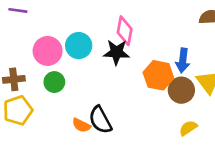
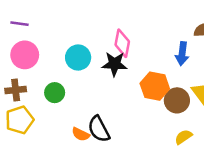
pink circle: (48, 51) -> (25, 55), moved
blue arrow: (183, 60) -> (182, 54), moved

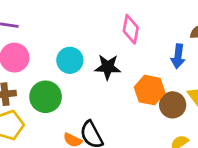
pink diamond: (122, 43) -> (131, 29), moved
green circle: (55, 93) -> (46, 97), size x1.5

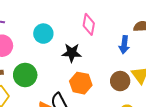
cyan circle: (70, 60) -> (43, 34), moved
orange hexagon: (150, 90) -> (81, 83), moved

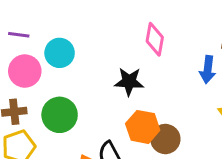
cyan circle: (43, 34) -> (60, 53), moved
brown circle: (120, 81) -> (165, 139), moved

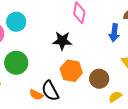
brown circle: (165, 139) -> (99, 79), moved

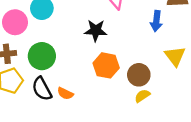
black semicircle: (50, 91) -> (42, 89), moved
yellow semicircle: (115, 97) -> (142, 96), moved

